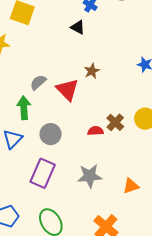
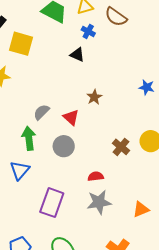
red triangle: (67, 90) -> (71, 117), size x0.7
red semicircle: (95, 131) -> (96, 176), moved
gray circle: (51, 134) -> (64, 146), moved

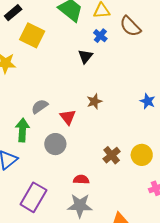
black triangle: (77, 55) -> (85, 56), turned 35

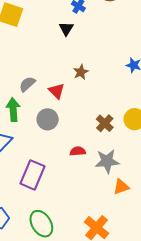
gray star: (80, 206) -> (107, 161), moved

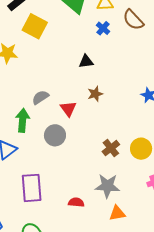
black triangle: (66, 29) -> (86, 61), moved, turned 42
red semicircle: (78, 151) -> (76, 202), moved
purple rectangle: (33, 175) -> (32, 188), turned -36

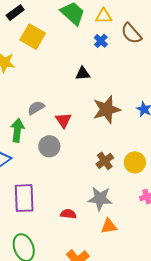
brown star: (95, 94) -> (107, 110), moved, size x1.8

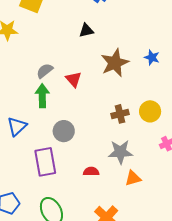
green arrow: (17, 130) -> (42, 96), moved
gray circle: (49, 146) -> (64, 131), moved
brown cross: (105, 161) -> (120, 114), turned 30

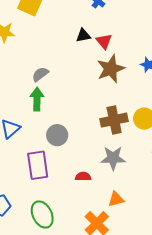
red triangle: (74, 79) -> (104, 41), moved
brown cross: (120, 114) -> (114, 120), size x1.5
orange triangle: (133, 178) -> (116, 199), moved

